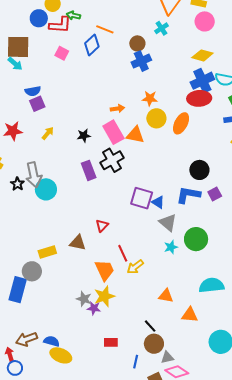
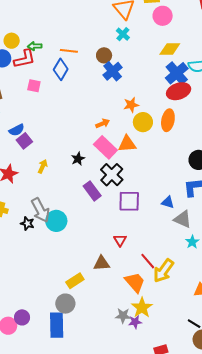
purple square: (142, 198) -> (129, 201), moved
yellow arrow: (135, 267) -> (163, 271), size x1.4

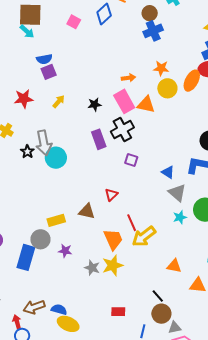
orange ellipse: (168, 120) -> (192, 81), moved
purple square: (129, 201) -> (131, 160), size x0.6
purple star: (135, 322) -> (65, 251), moved

